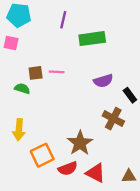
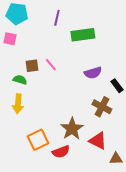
pink line: (57, 72) -> (51, 65), turned 48
yellow arrow: (19, 130) -> (18, 104), moved
red triangle: (96, 173) -> (98, 141), moved

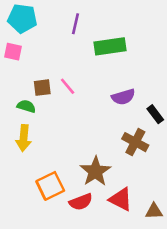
red triangle: (98, 141) -> (121, 199), moved

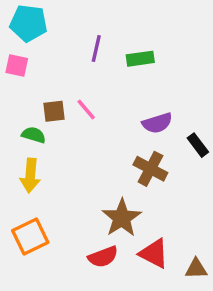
purple line: (75, 24) -> (96, 49), moved
green rectangle: (110, 46) -> (140, 59), size x0.7
brown cross: (135, 142) -> (150, 169), moved
orange square: (50, 186) -> (30, 236), moved

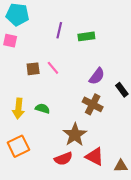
purple semicircle: (157, 123) -> (97, 76), turned -36
green semicircle: (34, 135) -> (42, 109), moved

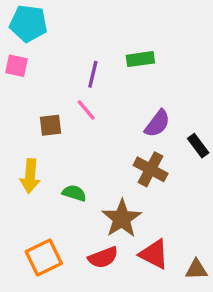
purple line: (59, 30) -> (93, 74), moved
brown square: (33, 69) -> (50, 125), moved
green semicircle: (42, 109) -> (74, 193), moved
orange square: (18, 146) -> (44, 258), moved

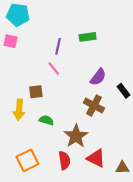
brown square: (50, 125) -> (36, 92), moved
red semicircle: (103, 258) -> (64, 160), turned -78

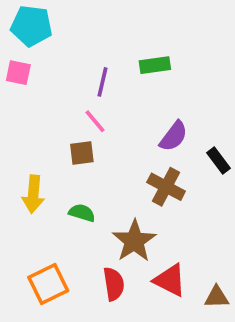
brown square: (36, 92) -> (82, 153), moved

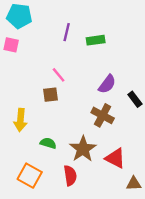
purple line: (102, 82) -> (67, 32), moved
green semicircle: (82, 213) -> (48, 143), moved
red triangle: (170, 280) -> (115, 158), moved
orange square: (48, 284) -> (30, 176), turned -35

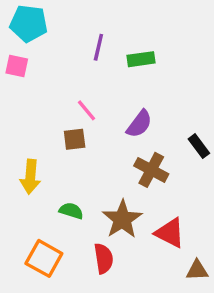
purple semicircle: (107, 84) -> (139, 124), moved

